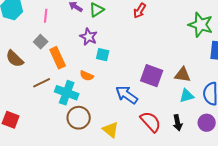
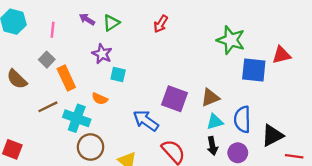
brown triangle: (183, 75) -> (210, 98), turned -30
black arrow: (178, 123) -> (212, 146), moved

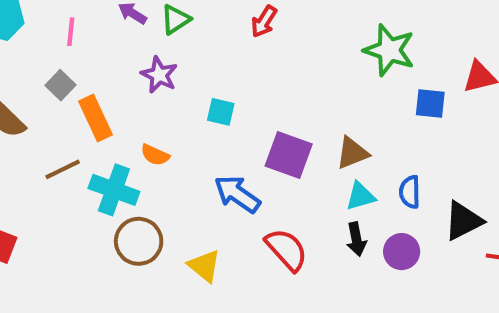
blue square: (254, 70) -> (430, 104), size x0.7
cyan square: (118, 75) -> (221, 112), moved
blue semicircle: (242, 119) -> (410, 192), size x0.7

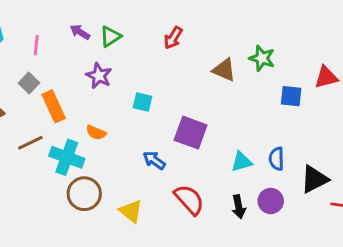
green star: (389, 50) -> (262, 58), size x0.7
brown triangle: (352, 153) -> (224, 70), moved, turned 45
blue arrow: (237, 194) -> (154, 160), size x0.7
black arrow: (356, 239) -> (239, 207), moved

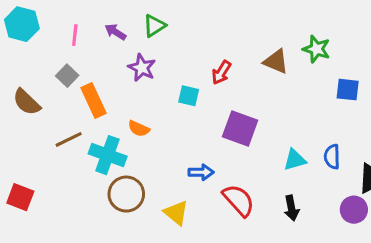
purple arrow: (80, 32) -> (115, 32), moved
red arrow: (173, 38) -> (221, 72), moved
blue arrow: (154, 160) -> (201, 172), moved, turned 145
purple circle: (271, 201) -> (354, 210), moved

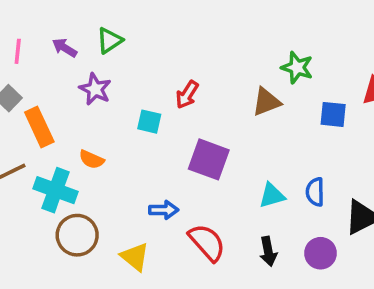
brown triangle: (276, 62) -> (266, 102), moved, turned -44
purple circle: (354, 210) -> (321, 253), moved

